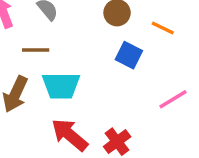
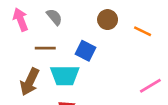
blue square: (129, 55) -> (85, 51), moved

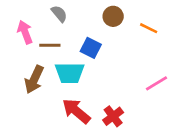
pink arrow: (21, 20) -> (25, 32), moved

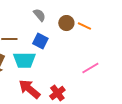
gray semicircle: (59, 14) -> (39, 15), moved
brown circle: (113, 16) -> (66, 23), moved

